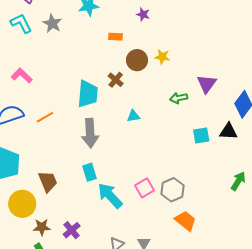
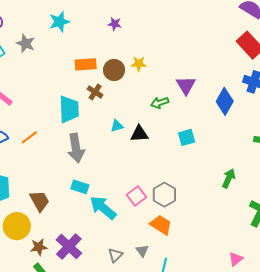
orange rectangle: (116, 37) -> (86, 64), moved, size x1.5
black triangle: (228, 131) -> (139, 134), moved
cyan rectangle: (89, 172) -> (80, 187), turned -48
orange trapezoid: (185, 221) -> (161, 225), moved
purple cross: (72, 230) -> (69, 246), size x1.5

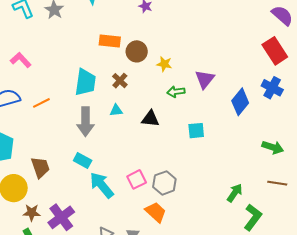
yellow star: (139, 64) -> (164, 64), moved
brown cross: (95, 92) -> (120, 81), moved
cyan triangle: (117, 126) -> (116, 110), moved
green arrow: (229, 178) -> (235, 193), moved

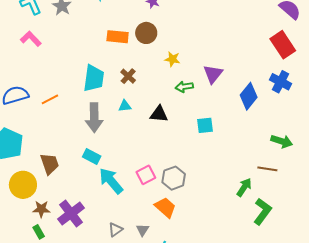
brown circle: (137, 51) -> (146, 33), moved
pink L-shape: (21, 60) -> (31, 39), moved
brown line: (277, 183) -> (267, 169), moved

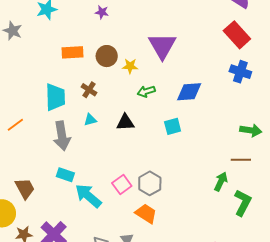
brown circle: (146, 33) -> (107, 56), moved
purple triangle: (213, 74) -> (162, 46), moved, size x1.4
blue diamond: (249, 96) -> (189, 92), moved, turned 56

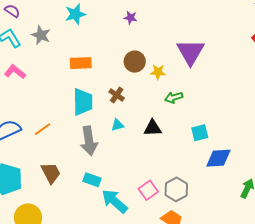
orange rectangle: (72, 52) -> (81, 63), moved
blue diamond: (189, 92) -> (218, 158), moved
brown trapezoid: (25, 188) -> (51, 173), moved

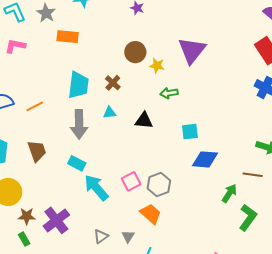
orange rectangle: (81, 63) -> (68, 37), moved
pink L-shape: (15, 72) -> (15, 46), turned -35

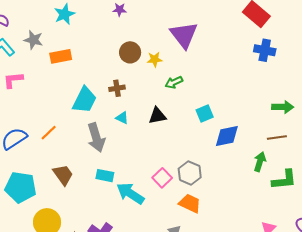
brown cross: (113, 83) -> (117, 88), turned -35
cyan trapezoid: (78, 85) -> (85, 100), turned 36
cyan triangle: (110, 113) -> (122, 118), turned 48
green L-shape: (248, 217) -> (284, 180), turned 64

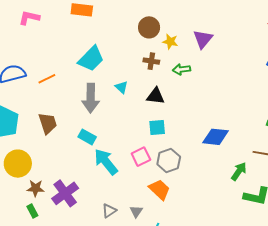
purple triangle: (184, 35) -> (203, 39), moved, size x0.7
brown cross: (117, 88) -> (151, 61), moved
cyan square: (205, 114) -> (157, 128), moved

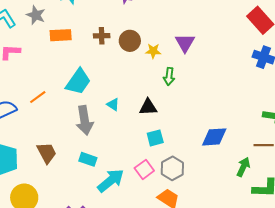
brown cross: (151, 61) -> (102, 36), moved
green arrow: (181, 69) -> (169, 76), turned -66
orange line: (47, 79) -> (38, 97), moved
cyan arrow: (106, 162) -> (111, 181), turned 100

